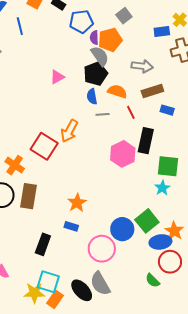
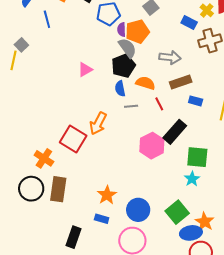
blue rectangle: (162, 31) -> (189, 22), turned 35
black rectangle: (146, 141) -> (175, 132), turned 30
blue circle: (122, 229) -> (138, 210), moved

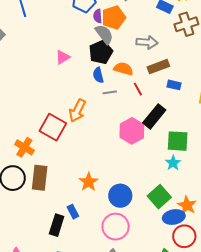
blue rectangle: (102, 219) -> (73, 212), moved, turned 48

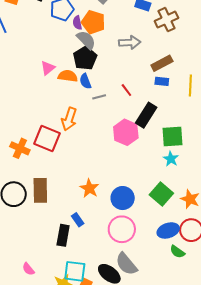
orange pentagon: (114, 17) -> (93, 22), turned -30
brown rectangle: (158, 67) -> (162, 63), moved
orange semicircle: (123, 69) -> (68, 76), moved
orange cross: (24, 147) -> (20, 148), moved
blue ellipse: (174, 217) -> (168, 230), moved

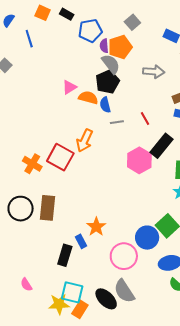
orange pentagon: (93, 22) -> (120, 47), turned 30
orange star: (89, 188) -> (96, 227), moved
blue circle: (123, 198) -> (147, 238), moved

